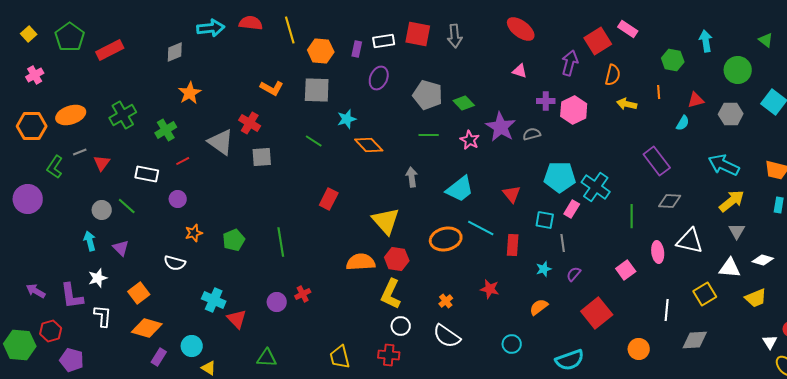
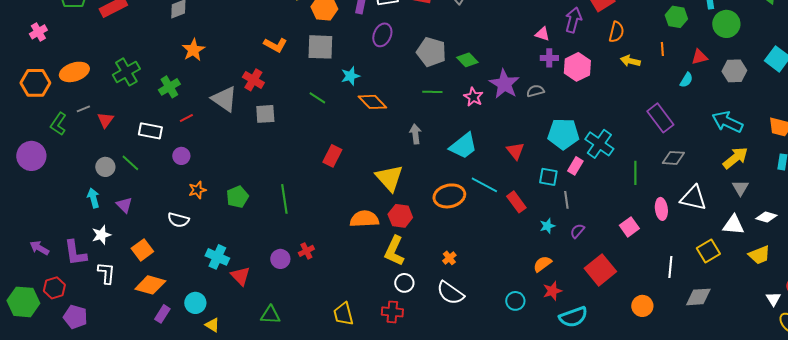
green circle: (738, 70) -> (726, 24), moved
pink triangle: (520, 71) -> (542, 34), moved
red rectangle: (513, 245) -> (516, 202), turned -40
red star: (490, 289) -> (552, 291), moved, turned -30

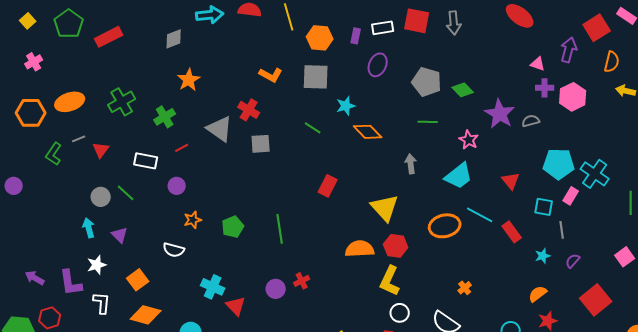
pink star: (473, 97) -> (469, 140), moved
purple circle: (31, 156) -> (14, 186), moved, size x0.6
orange cross: (449, 258) -> (465, 288), moved

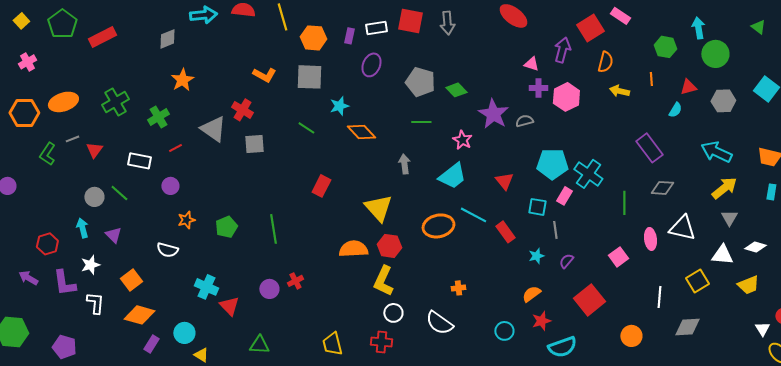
orange cross: (465, 288) -> (458, 288), turned 32
red hexagon: (50, 318) -> (47, 244), moved

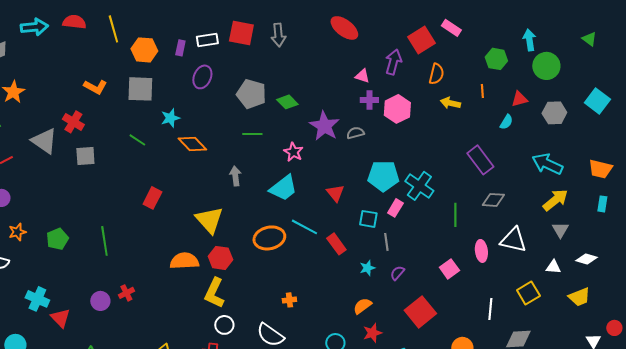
white triangle: (722, 255) -> (553, 267), size x0.7

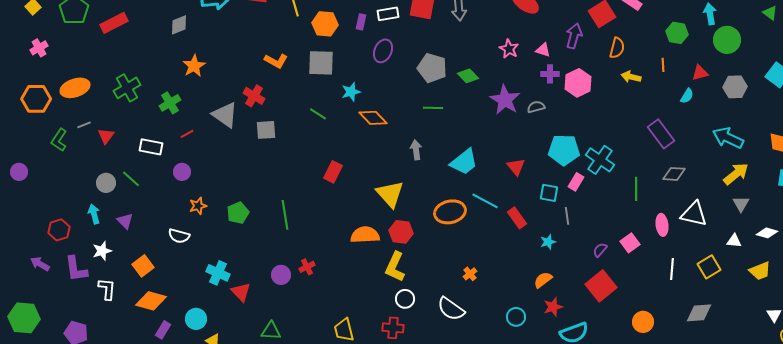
pink star: (293, 152) -> (509, 49), moved
purple semicircle: (397, 273) -> (600, 250), moved
orange cross: (289, 300) -> (470, 274), turned -32
white line: (490, 309) -> (672, 269), moved

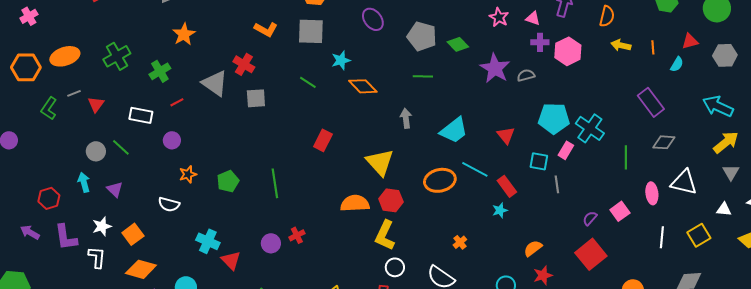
purple ellipse: (383, 51) -> (373, 19), turned -60
orange line: (663, 65) -> (653, 47), moved
cyan star: (548, 242) -> (500, 210), moved
white star: (102, 251) -> (102, 226), moved

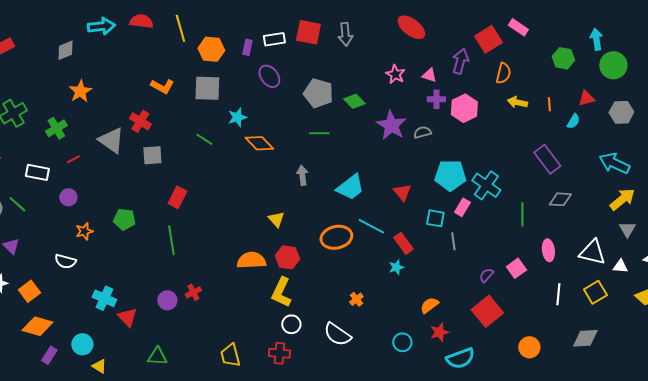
red rectangle: (323, 140) -> (177, 197), moved
yellow triangle: (380, 162) -> (276, 219), size x0.6
green pentagon: (228, 181) -> (124, 219), moved, turned 30
white triangle: (684, 182) -> (592, 252), moved

